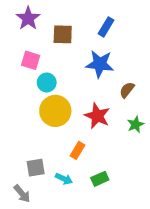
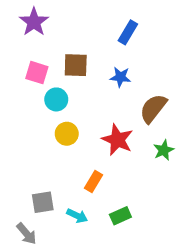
brown square: (63, 34) -> (76, 65), moved
blue star: (100, 64) -> (120, 77), size x0.6
brown semicircle: (127, 90) -> (153, 108), size x1.5
yellow circle: (55, 111) -> (67, 134), size x0.6

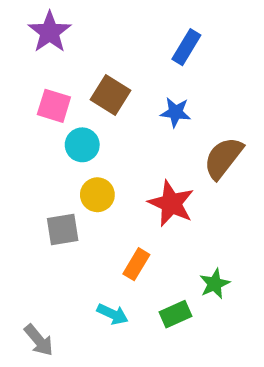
brown square: (76, 65) -> (110, 95), turned 30
green star: (164, 150) -> (215, 284), moved
gray square: (43, 202) -> (63, 229), moved

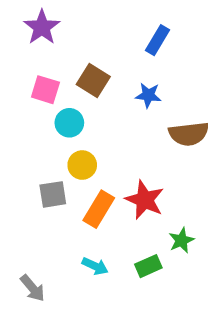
brown semicircle: (223, 158) -> (189, 134), turned -135
red star: (171, 203) -> (145, 200), moved
orange rectangle: (136, 264) -> (99, 209), moved, size x1.4

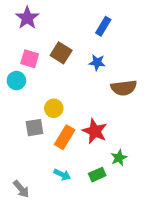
cyan circle: (69, 123) -> (16, 81), moved

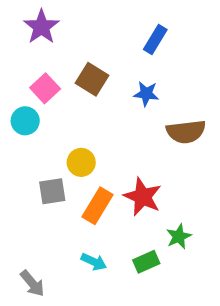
pink square: (30, 59) -> (45, 88), turned 30

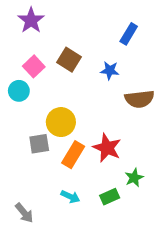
blue rectangle: (155, 40) -> (129, 34), moved
yellow circle: (81, 162) -> (61, 122), size x1.4

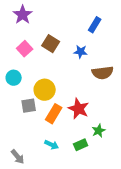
cyan circle: (19, 91) -> (14, 78), moved

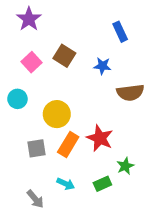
blue rectangle: (95, 25) -> (120, 32), turned -56
gray square: (29, 106) -> (37, 148), moved
gray arrow: (18, 157) -> (35, 199), moved

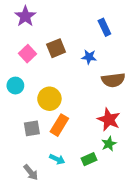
brown square: (64, 56) -> (56, 48), turned 36
red star: (100, 138) -> (109, 120), moved

